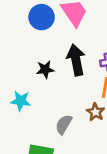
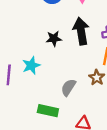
cyan star: (21, 101) -> (31, 65), turned -30

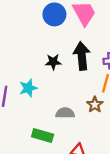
gray semicircle: (68, 87) -> (65, 113), turned 54

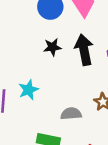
black star: (53, 62) -> (52, 47), moved

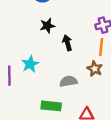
black arrow: (84, 50) -> (67, 43), moved, size x0.6

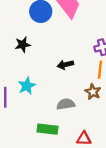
black star: (47, 26) -> (23, 45), moved
black arrow: (67, 43) -> (65, 65), turned -88

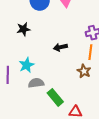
gray semicircle: (66, 104) -> (36, 83), moved
green rectangle: (48, 129) -> (55, 97), moved, turned 42

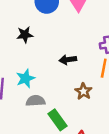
brown star: (84, 71) -> (83, 91), moved

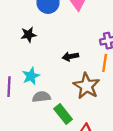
brown star: (83, 91) -> (86, 86), size x1.6

